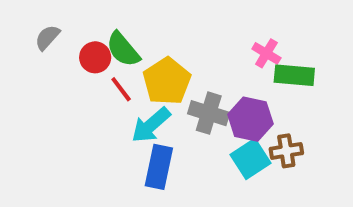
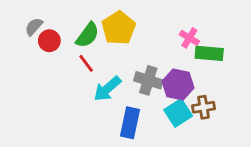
green semicircle: (123, 49) -> (88, 35), turned -104
red circle: (95, 57) -> (49, 41), moved
yellow pentagon: (167, 81) -> (119, 28), moved
blue rectangle: (159, 167) -> (130, 123), moved

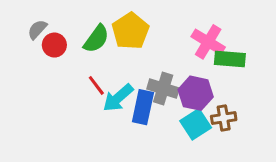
pink cross: (189, 38) -> (208, 42), size x1.5
red line: (86, 63) -> (96, 85), moved
blue rectangle: (130, 123) -> (143, 107), moved

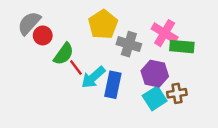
gray semicircle: (37, 29) -> (29, 23), size x1.5
green semicircle: (96, 39) -> (64, 54), moved
gray cross: (163, 89) -> (129, 44), moved

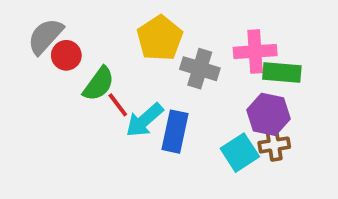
pink cross: (165, 33) -> (255, 51), turned -35
purple hexagon: (155, 74) -> (268, 114), moved

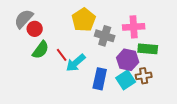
green rectangle: (282, 72) -> (148, 49), moved
green semicircle: (99, 84) -> (41, 50), moved
purple hexagon: (268, 114) -> (128, 60), moved
blue rectangle: (175, 132) -> (100, 79), moved

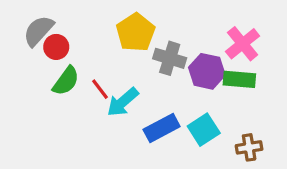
pink cross: (134, 27) -> (243, 44), moved, turned -35
purple hexagon: (128, 60) -> (207, 71), moved
brown cross: (144, 76) -> (249, 147), moved
blue rectangle: (100, 79) -> (162, 128), turned 50

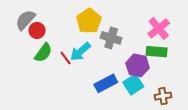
purple hexagon: (207, 71) -> (138, 65), moved
cyan arrow: (123, 102) -> (80, 52), moved

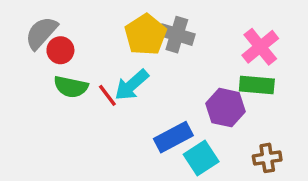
gray cross: (111, 38) -> (177, 35), moved
green semicircle: (43, 53) -> (71, 87), turned 66
cyan square: (133, 84) -> (201, 158), moved

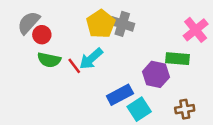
pink cross: (260, 47) -> (196, 30), moved

